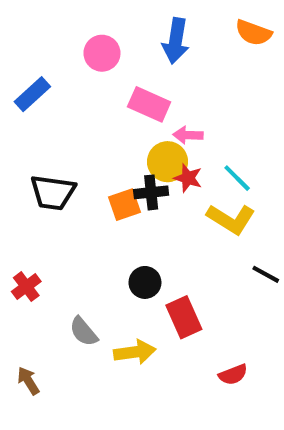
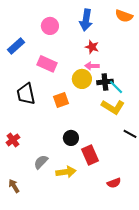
pink rectangle: (149, 104) -> (47, 64), moved
red star: (188, 178) -> (92, 47), moved
black trapezoid: (53, 192) -> (26, 94), turned 70
black cross: (151, 192) -> (105, 82), moved
gray semicircle: (84, 332) -> (41, 162), turned 84

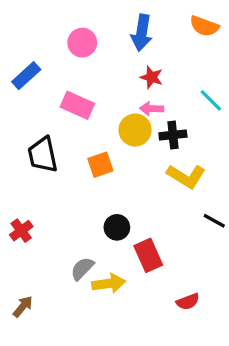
cyan line: (116, 87) -> (211, 100), moved
gray semicircle: (41, 162) -> (82, 269), moved
brown arrow: (14, 186) -> (23, 307), turned 72

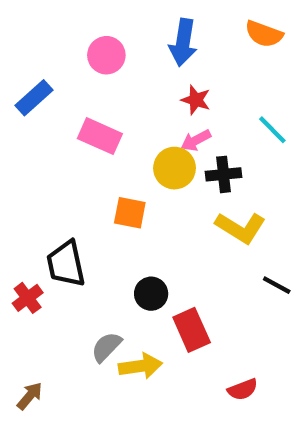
pink arrow: (152, 109) -> (196, 140), turned -30
black trapezoid: (43, 155) -> (66, 264), moved
orange square: (100, 165) -> (130, 213), turned 30

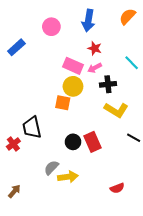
orange semicircle: (264, 34) -> (127, 16), turned 114
pink rectangle: (100, 136) -> (73, 66), moved
yellow circle: (175, 168) -> (73, 86), moved
red rectangle: (192, 330) -> (93, 142), moved

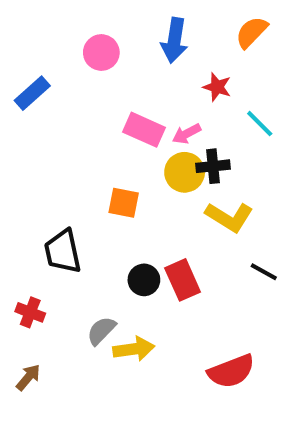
red star: (95, 48) -> (217, 87), moved
yellow circle: (73, 86) -> (185, 172), moved
red cross: (13, 144) -> (30, 312), moved, turned -32
red semicircle: (117, 188) -> (231, 371), size x1.6

